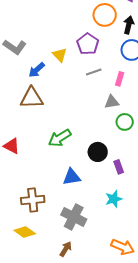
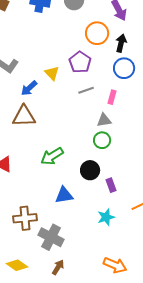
green circle: (125, 122) -> (102, 140), moved
gray cross: (74, 217) -> (51, 237), moved
yellow diamond: (25, 232) -> (17, 265), moved

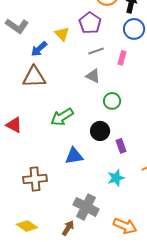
gray triangle: (104, 120) -> (93, 76), moved, turned 35
gray cross: (51, 237) -> (86, 207), moved

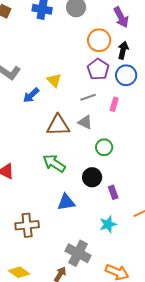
purple pentagon: (90, 23) -> (98, 69), moved
brown triangle: (34, 77) -> (58, 125), moved
green arrow: (62, 117) -> (54, 163), turned 65

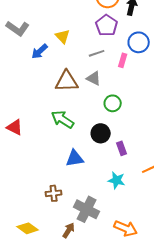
blue circle: (126, 75) -> (139, 42), moved
cyan star: (108, 224) -> (117, 180), turned 30
brown cross: (27, 225) -> (54, 193), moved, size x0.7

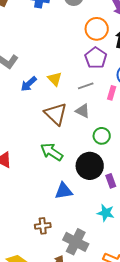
yellow triangle: (63, 36) -> (55, 79), moved
brown triangle: (67, 81) -> (56, 114), turned 45
black circle: (101, 133) -> (90, 166), size x1.4

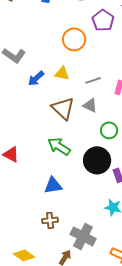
orange circle: (97, 29) -> (74, 39), moved
purple pentagon: (96, 58) -> (103, 20), moved
yellow triangle: (55, 79) -> (62, 73), turned -35
blue triangle: (64, 191) -> (53, 185), moved

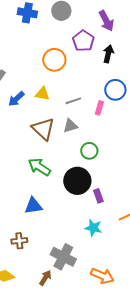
gray triangle: (90, 105) -> (70, 126), turned -42
brown cross: (50, 220) -> (19, 241), moved

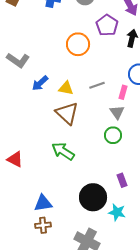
yellow triangle: (42, 94) -> (66, 88), moved
gray triangle: (70, 126) -> (117, 112), moved, turned -49
black circle: (77, 181) -> (93, 197), moved
blue triangle: (33, 206) -> (43, 203), moved

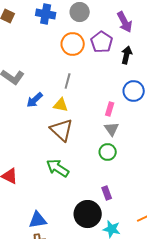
orange circle: (78, 44) -> (73, 44), moved
gray line: (97, 85) -> (68, 81), moved, turned -56
pink rectangle: (123, 92) -> (110, 109), moved
purple rectangle: (122, 180) -> (107, 193), moved

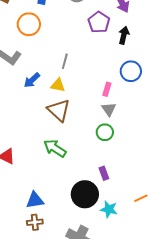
orange circle: (73, 44) -> (29, 24), moved

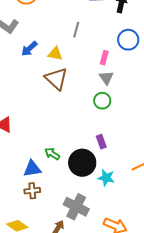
gray line: (65, 61) -> (76, 30), moved
green arrow: (55, 148) -> (52, 154), moved, size x0.7

